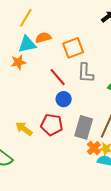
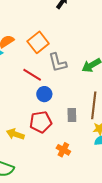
gray rectangle: (84, 127) -> (72, 115), size x0.6
orange cross: (94, 148) -> (63, 150), moved

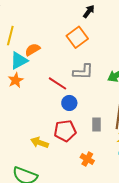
orange square: (38, 42) -> (77, 37), moved
gray L-shape: (58, 63) -> (83, 72), turned -75

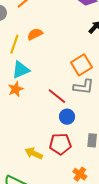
orange square: (77, 37) -> (81, 65), moved
orange semicircle: (33, 50) -> (35, 34), moved

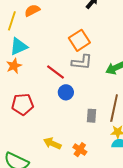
red pentagon: (60, 144) -> (23, 104), moved
yellow arrow: (34, 153) -> (52, 143), moved

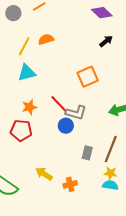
gray L-shape: (82, 62) -> (76, 113), moved
orange star: (14, 66) -> (29, 107), moved
orange cross: (80, 150) -> (70, 184), turned 32

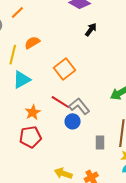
orange square: (88, 77) -> (64, 69), moved
gray L-shape: (76, 113) -> (79, 106), turned -130

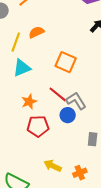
orange square: (64, 69) -> (66, 62), turned -35
red pentagon: (30, 137) -> (38, 126), moved

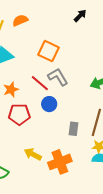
gray L-shape: (76, 101) -> (58, 77), moved
orange cross: (80, 173) -> (60, 162), size x1.6

